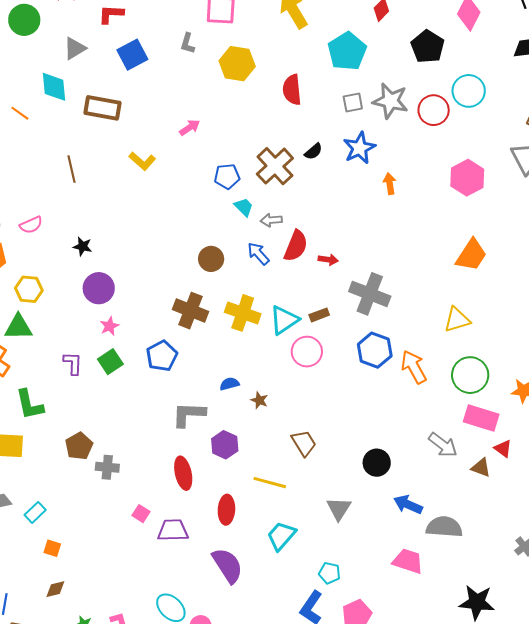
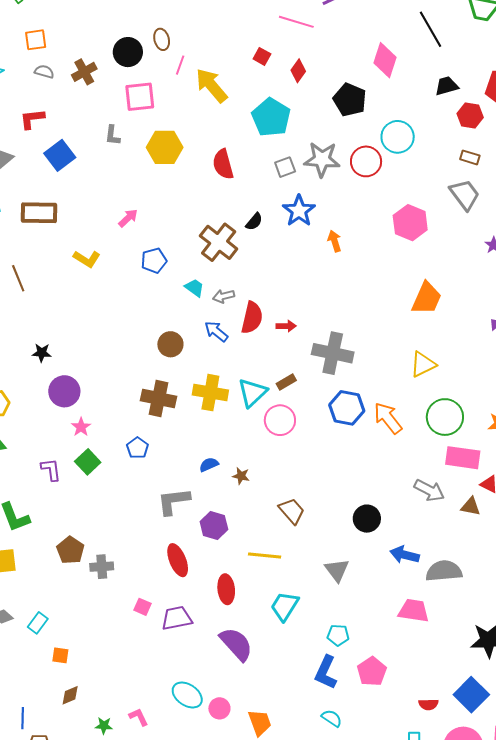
blue pentagon: (227, 176) -> (154, 261), moved
blue pentagon: (162, 356) -> (137, 448), size x0.7

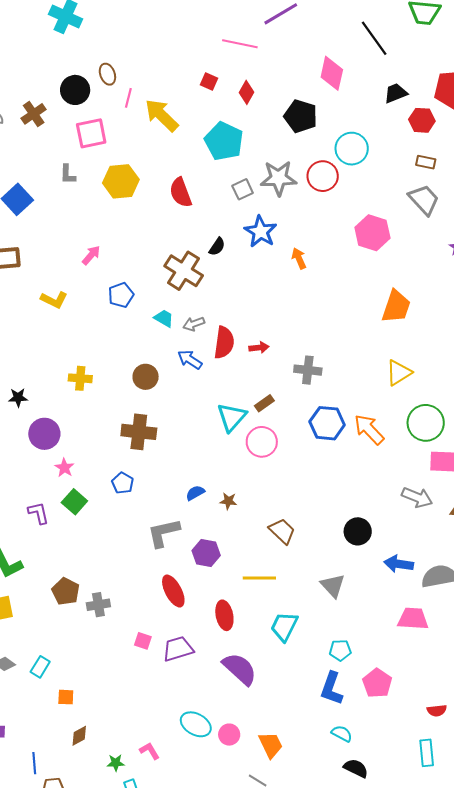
gray cross: (333, 353) -> (308, 370), size x0.7
yellow cross: (210, 393) -> (80, 378), moved, size x0.7

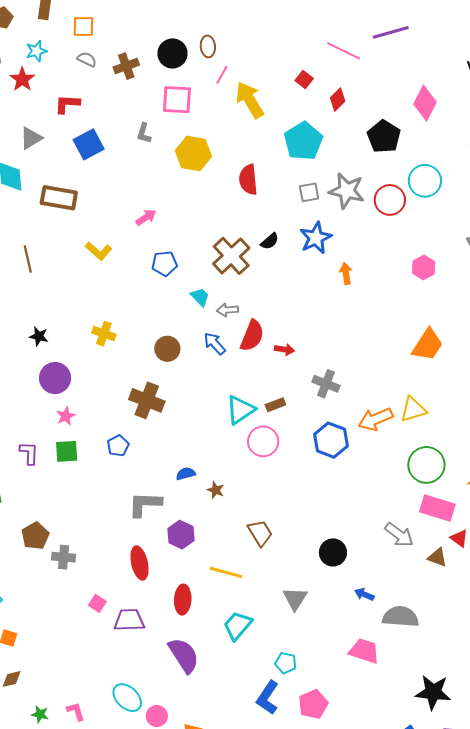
pink hexagon: (372, 233) -> (424, 267), size x0.7
orange arrow: (369, 429) -> (375, 419), moved, turned -84
green square: (74, 502) -> (67, 451), turned 30
blue arrow: (399, 564) -> (364, 594), size x0.7

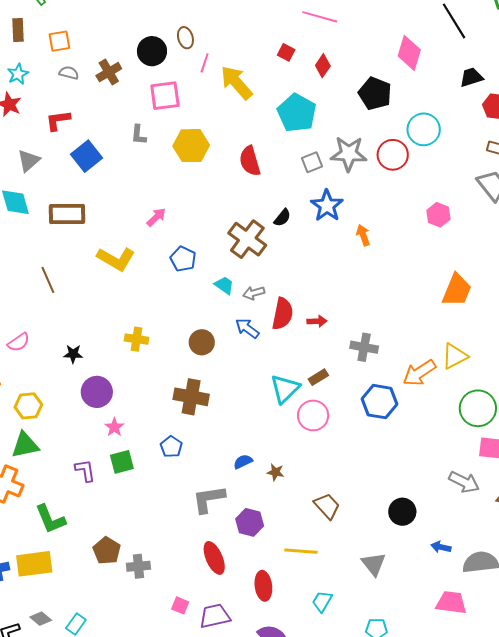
yellow L-shape: (99, 251) -> (116, 259), size x1.4
blue pentagon: (164, 263) -> (183, 259), turned -30
cyan trapezoid: (238, 626) -> (322, 601), size x0.7

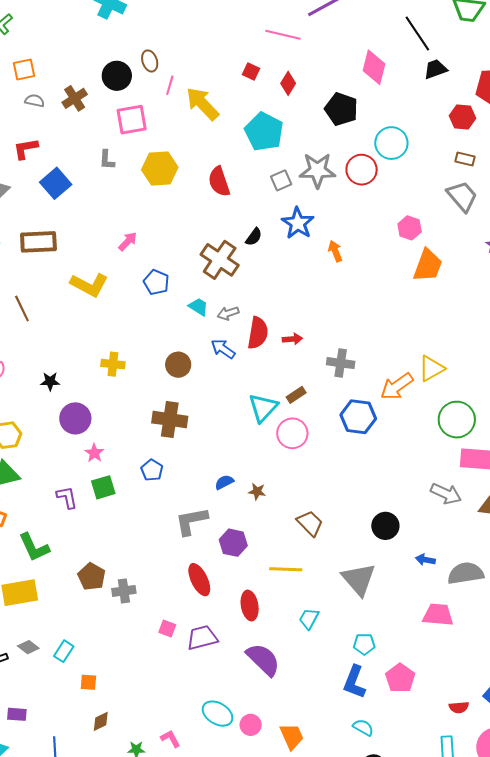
black trapezoid: (471, 77) -> (435, 69), moved
orange trapezoid: (457, 290) -> (428, 265), moved
gray triangle: (374, 564) -> (359, 579), size x1.4

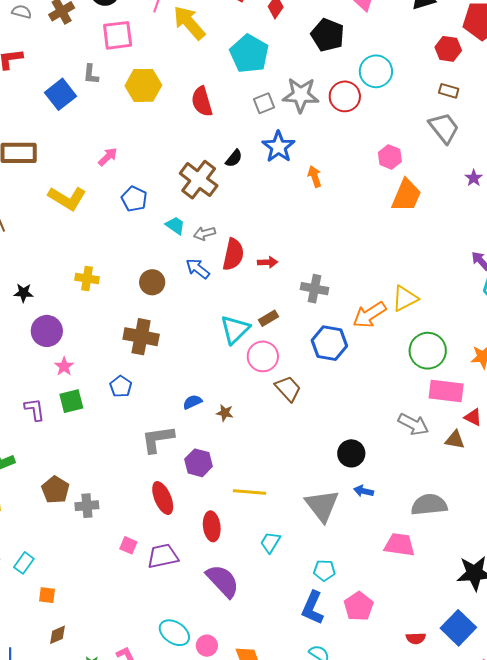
blue square: (56, 183) -> (61, 94), moved
brown trapezoid: (310, 523) -> (288, 389), moved
blue arrow: (425, 560) -> (364, 491), moved

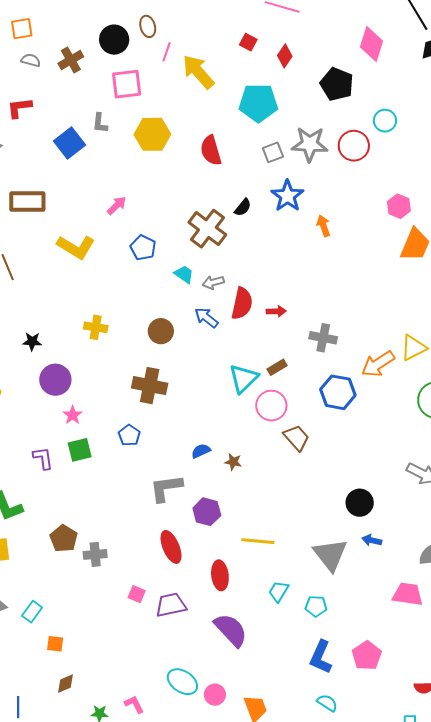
cyan pentagon: (249, 54) -> (258, 103), turned -30
cyan circle: (376, 71) -> (385, 121), size x0.7
cyan pentagon: (324, 570) -> (316, 606), moved

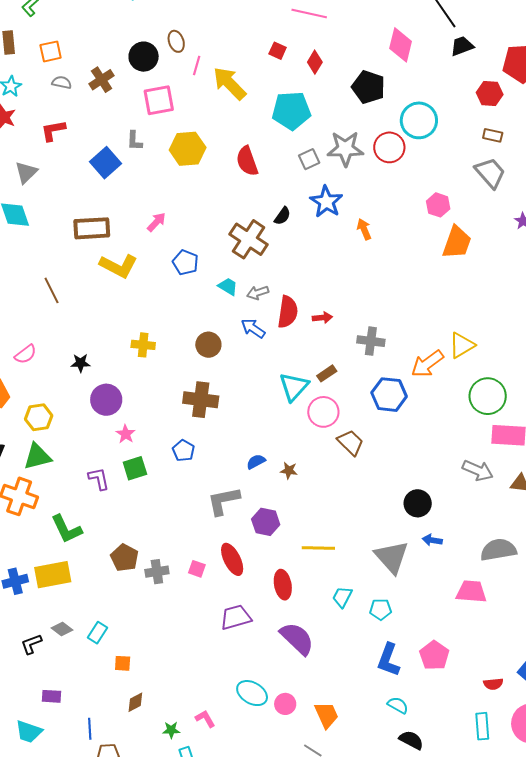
cyan circle: (385, 121) -> (419, 120), size x1.6
brown rectangle: (27, 202) -> (92, 228), moved
pink square: (137, 594) -> (197, 569), moved

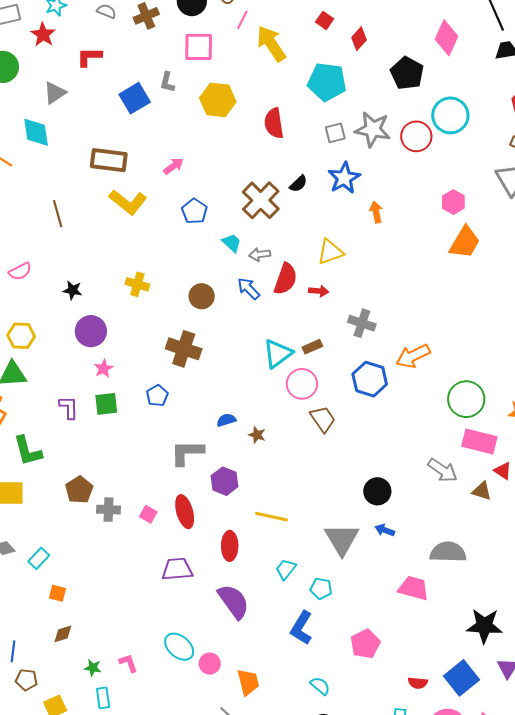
yellow triangle: (462, 345) -> (330, 252), moved
blue L-shape: (388, 660) -> (301, 628), moved

